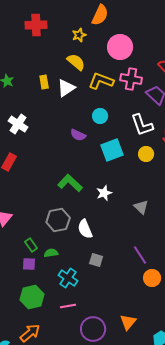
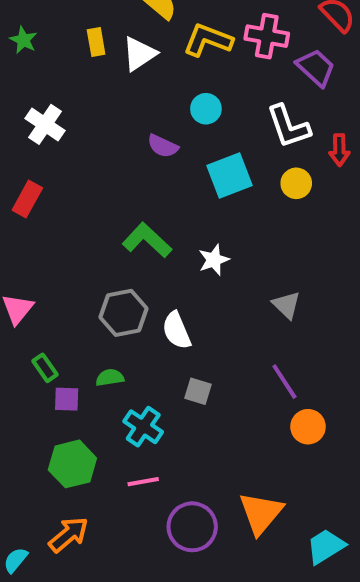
gray triangle: (141, 207) -> (286, 305), moved
green rectangle: (31, 245) -> (45, 368), moved
orange triangle: (128, 322) -> (261, 513), size x1.4

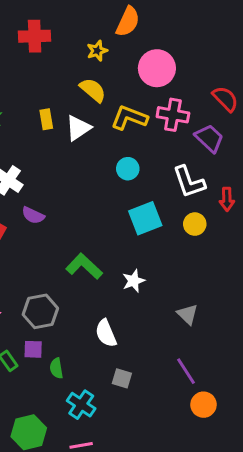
purple semicircle: (163, 146) -> (33, 215), moved
gray hexagon: (124, 313) -> (40, 311), moved
green semicircle: (110, 378) -> (56, 368), turned -90
purple square: (67, 399) -> (33, 349), moved

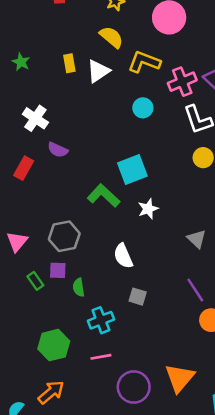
pink cross: (173, 115) -> (182, 82), moved, turned -32
cyan square: (145, 218) -> (132, 169), moved
cyan cross: (81, 405) -> (101, 320), turned 35

